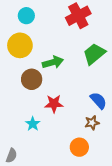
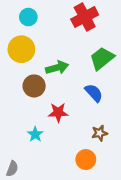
blue semicircle: (98, 100) -> (94, 93), moved

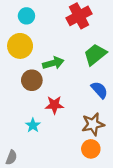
blue semicircle: (94, 93) -> (99, 90), moved
brown star: (100, 133) -> (93, 124), size x1.5
orange circle: (86, 160) -> (91, 149), moved

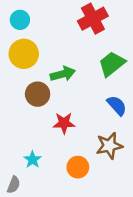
cyan circle: (26, 16) -> (20, 20), moved
cyan star: (33, 125) -> (33, 160), moved
orange circle: (91, 149) -> (78, 167), moved

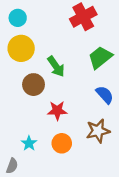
green arrow: (63, 74) -> (56, 66), turned 70
orange circle: (78, 167) -> (62, 143), moved

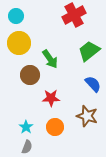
brown star: (98, 131) -> (87, 116), turned 30
gray semicircle: (12, 166) -> (27, 147), moved

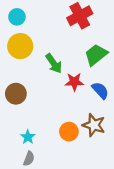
brown circle: (30, 75) -> (16, 94), moved
red star: (51, 98) -> (74, 82), moved
orange circle: (55, 127) -> (69, 132), moved

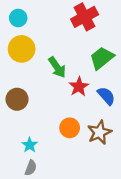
red star: (74, 82) -> (79, 87), turned -30
brown star: (94, 125) -> (99, 132), turned 30
orange circle: (69, 132) -> (70, 128), moved

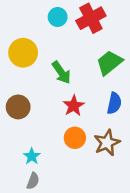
cyan circle: (18, 18) -> (58, 17), moved
red star: (79, 87) -> (74, 106), moved
blue semicircle: (106, 96) -> (114, 103), turned 54

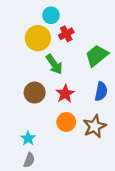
red cross: (91, 18) -> (66, 34), moved, size x0.6
yellow circle: (23, 53) -> (38, 38), moved
brown circle: (18, 107) -> (35, 93), moved

